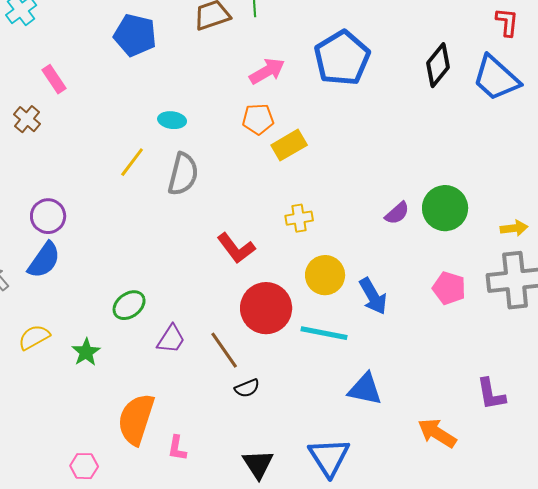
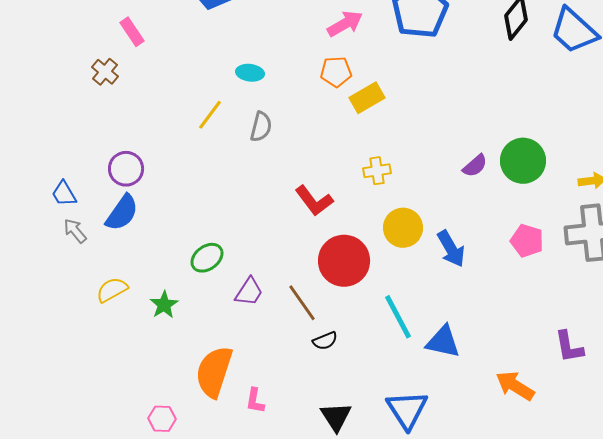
gray semicircle: (183, 174) -> (261, 127), size x0.7
cyan line: (324, 333) -> (398, 317), moved, turned 51

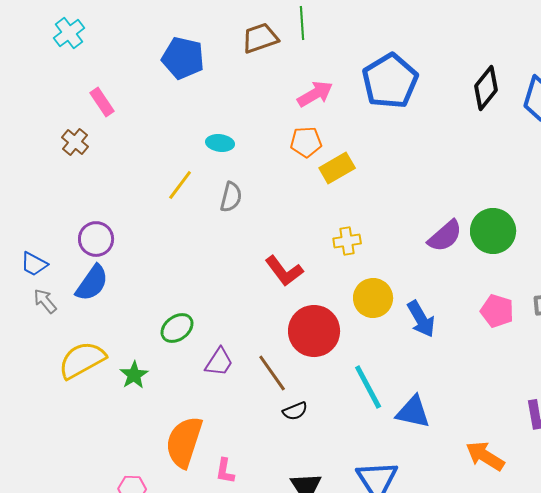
purple semicircle: (475, 166) -> (445, 236), size x1.4
blue trapezoid: (64, 194) -> (34, 264), turned -32
yellow semicircle: (112, 290) -> (82, 360), size x1.5

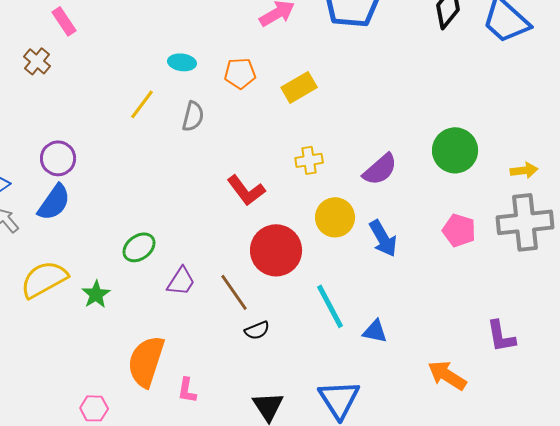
orange pentagon: (306, 142) -> (240, 73), moved
purple semicircle: (445, 236) -> (380, 169), moved
blue triangle: (413, 412) -> (375, 331), size x0.7

